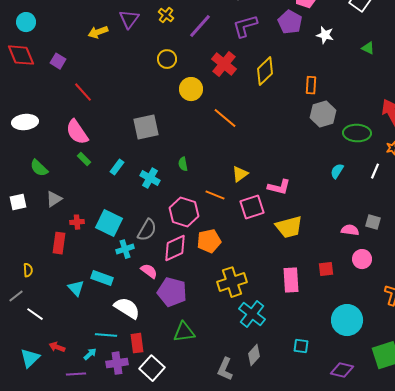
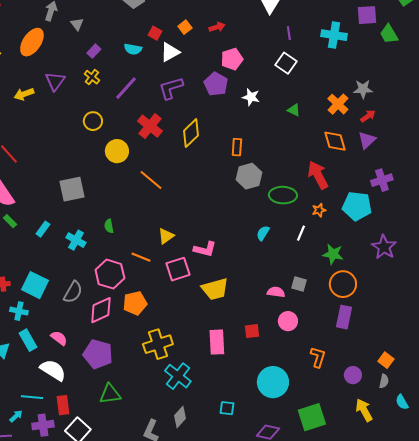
cyan cross: (125, 249) -> (19, 311), moved, turned 30
pink semicircle: (149, 271) -> (59, 338), moved
cyan rectangle: (102, 278) -> (28, 340), turned 40

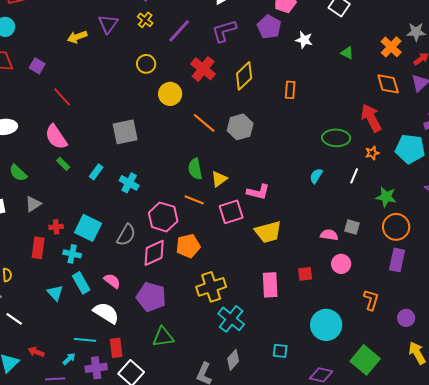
gray hexagon: (249, 176) -> (240, 127), moved
green semicircle: (109, 226) -> (195, 169), moved, size x1.5
green square: (312, 417) -> (365, 360), turned -32

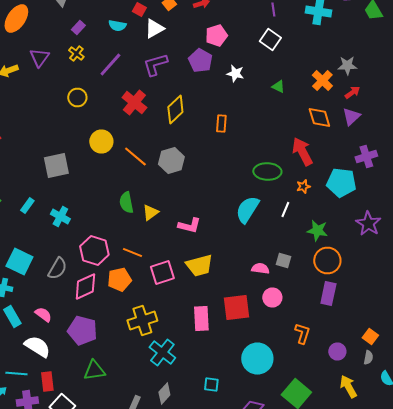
yellow circle: (170, 94) -> (101, 142), moved
cyan semicircle: (316, 176) -> (247, 210), size x1.8
orange line: (194, 200) -> (132, 252), moved
pink square: (231, 212) -> (162, 272), moved
red square: (305, 274) -> (236, 308), size x1.8

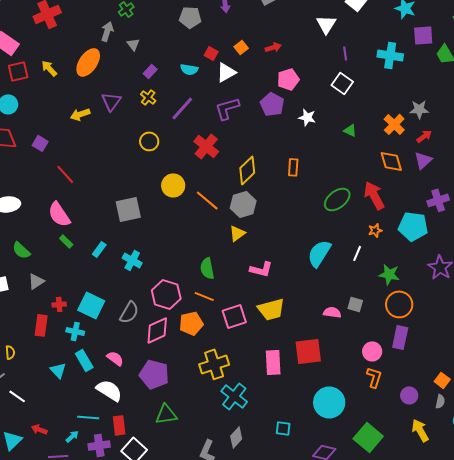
yellow diamond: (175, 110) -> (247, 170), moved
green ellipse: (267, 172) -> (337, 199), moved, turned -40
green semicircle: (126, 202) -> (207, 268), moved
yellow triangle: (150, 212) -> (237, 233), moved
pink circle: (272, 298) -> (372, 351), moved

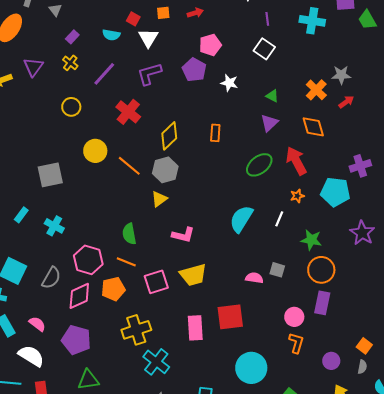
orange square: (241, 47) -> (163, 13), turned 32
white triangle: (226, 72) -> (148, 38), turned -30
purple triangle: (423, 160) -> (269, 123), moved

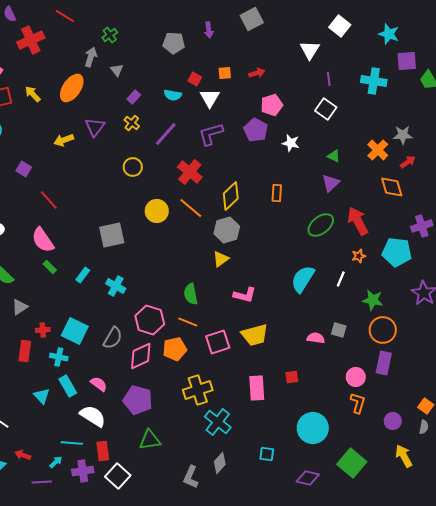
orange diamond: (313, 127) -> (392, 187), moved
orange line: (129, 166) -> (191, 208), moved
red square: (230, 317) -> (292, 377), size x0.5

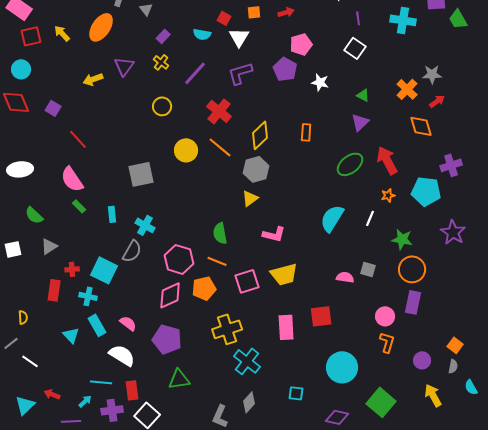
cyan rectangle: (83, 275) -> (112, 214), turned -42
gray semicircle: (113, 338) -> (132, 251), moved
red square: (292, 377) -> (321, 316), size x1.6

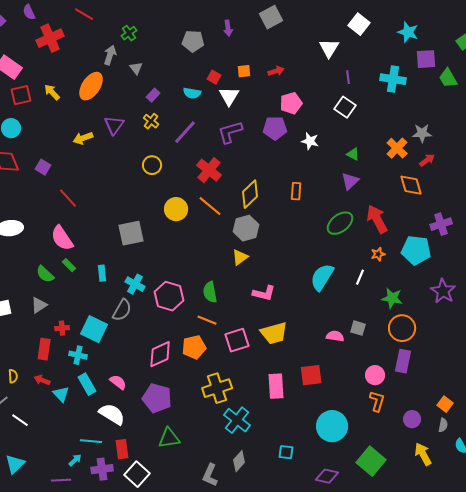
purple pentagon: (285, 69) -> (275, 128), turned -30
green semicircle: (34, 215) -> (45, 274), moved
pink hexagon: (179, 259) -> (169, 296), moved
red arrow: (52, 394) -> (42, 380), moved

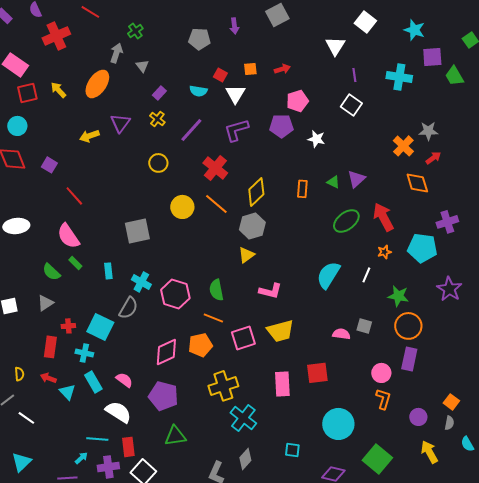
green triangle: (353, 154) -> (333, 182), moved

